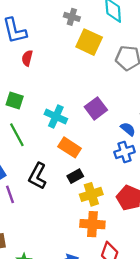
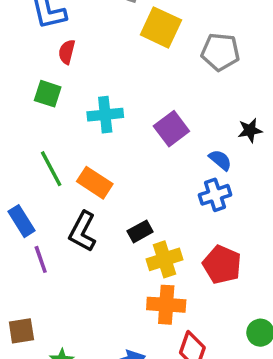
green square: (15, 100) -> (48, 94), moved
cyan cross: (56, 116) -> (105, 115), moved, turned -30
orange rectangle: (70, 147) -> (95, 183), moved

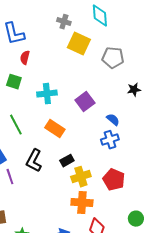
black star: (250, 130) -> (134, 90), moved
orange rectangle: (95, 183) -> (55, 129), moved

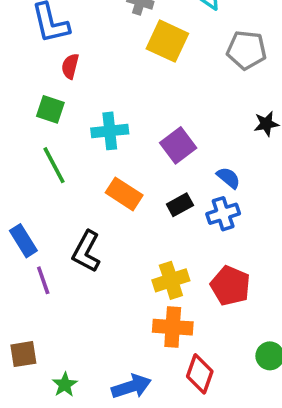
gray pentagon: (113, 58) -> (246, 50), moved
green line: (16, 125) -> (54, 165), moved
black rectangle: (67, 161) -> (180, 205), moved

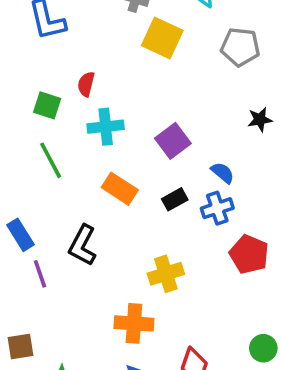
red semicircle: (70, 66) -> (86, 84), moved
red pentagon: (230, 286) -> (249, 254), moved
orange cross: (173, 327) -> (134, 323), moved

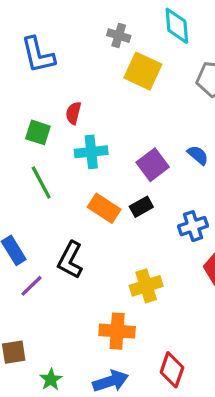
blue semicircle: (223, 173) -> (198, 155), moved
black rectangle: (175, 199) -> (141, 207), moved
purple line: (40, 274) -> (31, 286), turned 65

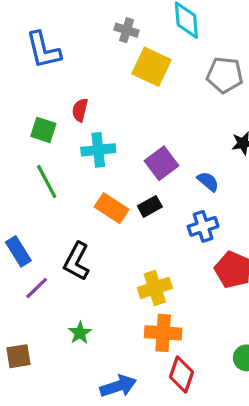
blue semicircle: (198, 155) -> (208, 182), moved
orange cross: (117, 331) -> (163, 333), moved
green star: (51, 379) -> (80, 333), moved

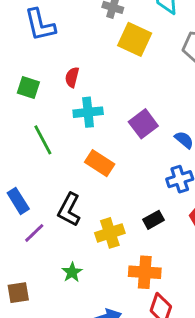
green square: (43, 130) -> (28, 87), moved
black rectangle: (150, 206) -> (154, 220), moved
yellow cross: (155, 288) -> (110, 233), moved

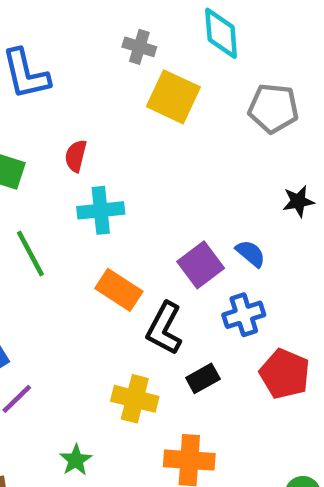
purple square: (143, 124) -> (201, 265), moved
black L-shape: (69, 210) -> (164, 328), moved
yellow cross: (110, 233) -> (135, 399), turned 32

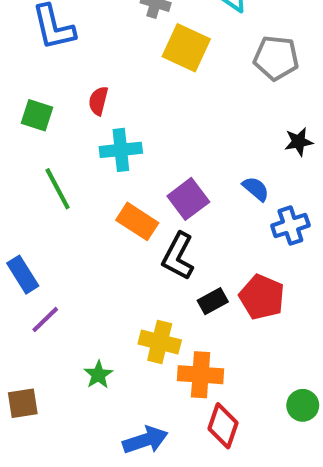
purple square: (201, 265) -> (188, 199), moved
blue cross: (244, 315) -> (290, 226), moved
red pentagon: (285, 374) -> (262, 297), moved
yellow cross: (135, 399) -> (160, 342), moved

